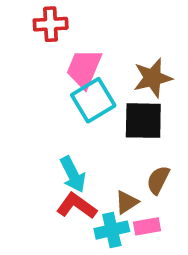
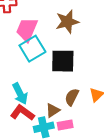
brown star: (153, 78) -> (67, 22), moved

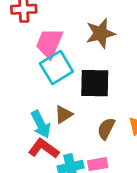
brown triangle: (53, 110) -> (64, 114), moved

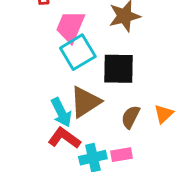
brown triangle: (64, 114) -> (85, 102), size x1.6

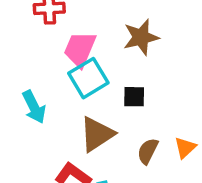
black square: (119, 69) -> (134, 97), size x0.6
cyan arrow: (61, 112) -> (34, 107), moved

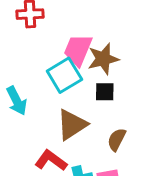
brown star: (141, 37) -> (103, 59), moved
pink trapezoid: (80, 49) -> (78, 50), moved

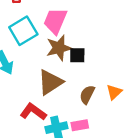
brown star: (103, 59) -> (59, 48), moved
cyan square: (64, 75) -> (23, 31), moved

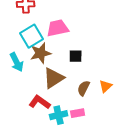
pink trapezoid: (55, 21) -> (58, 28), turned 55
brown star: (59, 48) -> (41, 53), moved

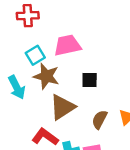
cyan square: (32, 36) -> (35, 55), size x0.7
brown star: (41, 53) -> (46, 76), turned 30

